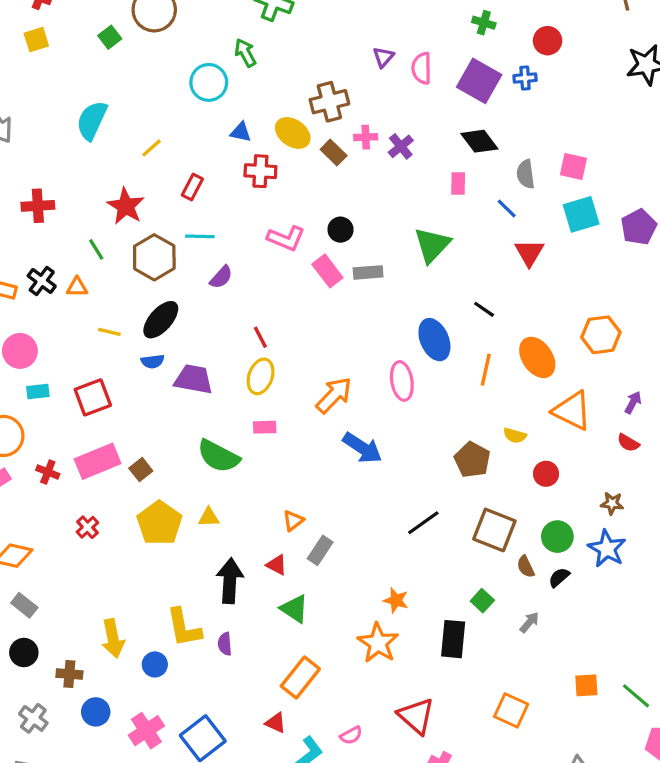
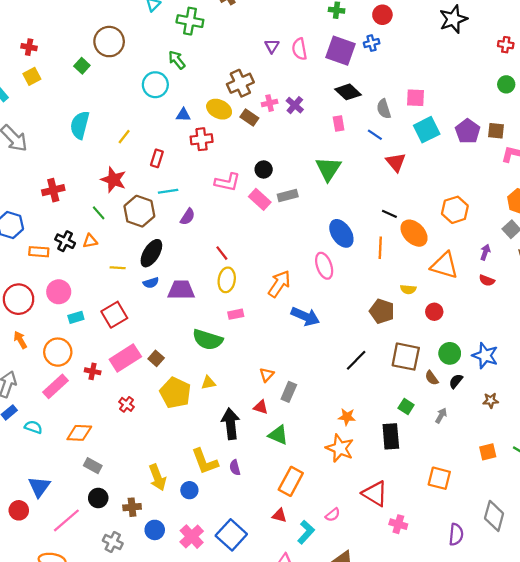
black line: (484, 309) -> (389, 214), moved
brown star: (612, 503) -> (491, 400), moved

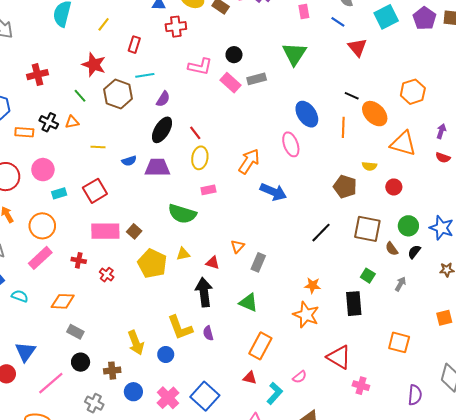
black ellipse: (151, 253) -> (162, 130), moved
pink rectangle: (125, 358) -> (105, 231), turned 32
red cross: (93, 371) -> (79, 260), moved
red triangle: (261, 407) -> (213, 263), moved

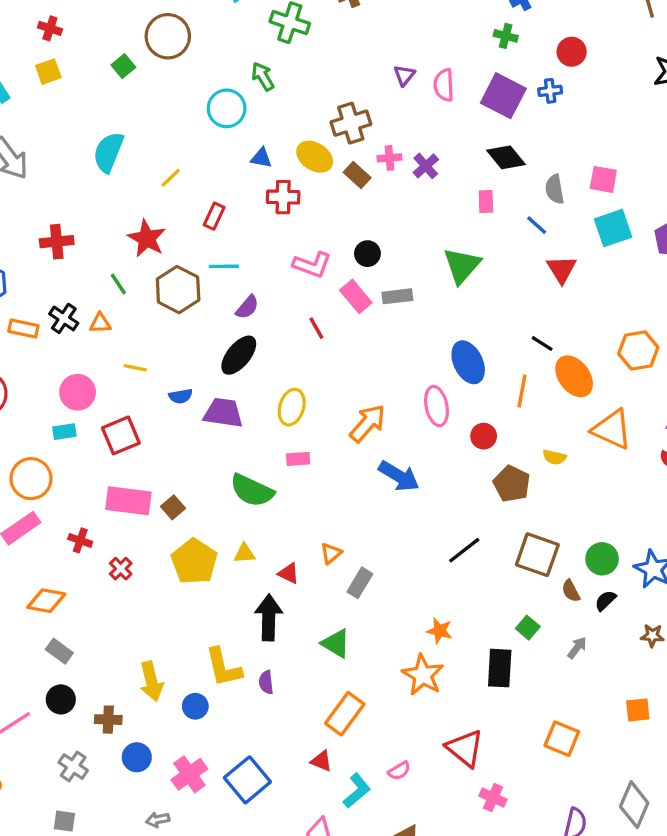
red line: (195, 133) -> (316, 328), moved
pink circle: (43, 170) -> (78, 392), moved
red circle: (394, 187) -> (484, 436), moved

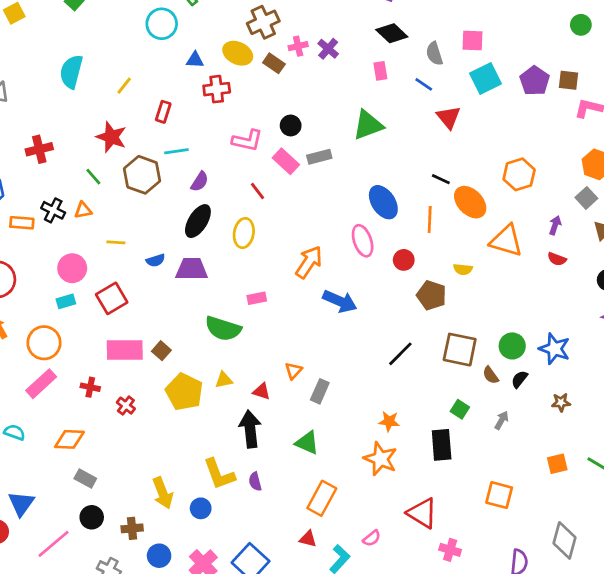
green triangle: (462, 266) -> (368, 125), turned 36
yellow ellipse: (292, 407) -> (244, 233), moved

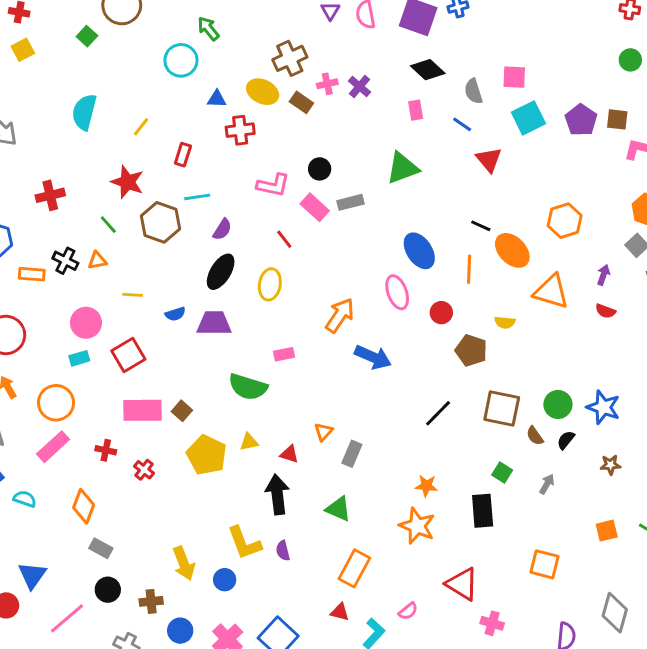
orange diamond: (69, 439) -> (84, 506), turned -72

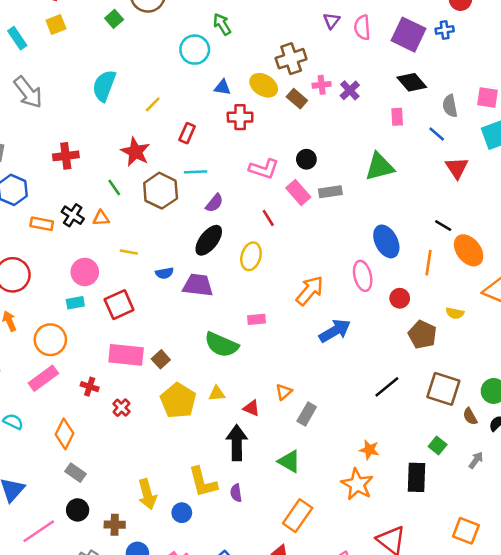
blue arrow: (373, 357) -> (335, 331), turned -60

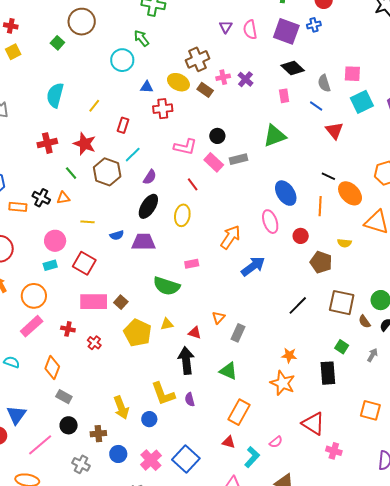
red cross: (66, 156) -> (47, 143), moved
cyan line: (196, 172) -> (133, 155), turned -36
red square: (119, 305) -> (84, 263), turned -30

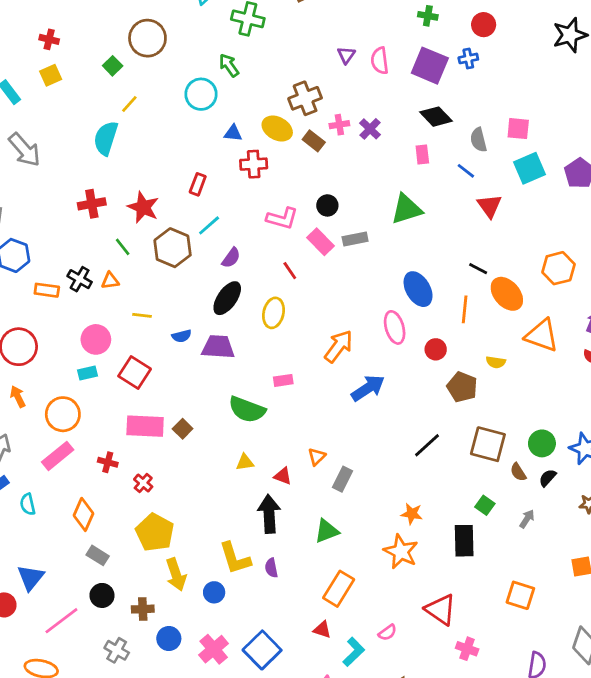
yellow line: (94, 106) -> (129, 104), moved
yellow pentagon: (138, 333) -> (155, 532), moved
cyan semicircle: (12, 362) -> (28, 504), turned -126
green triangle: (228, 371) -> (327, 531), turned -48

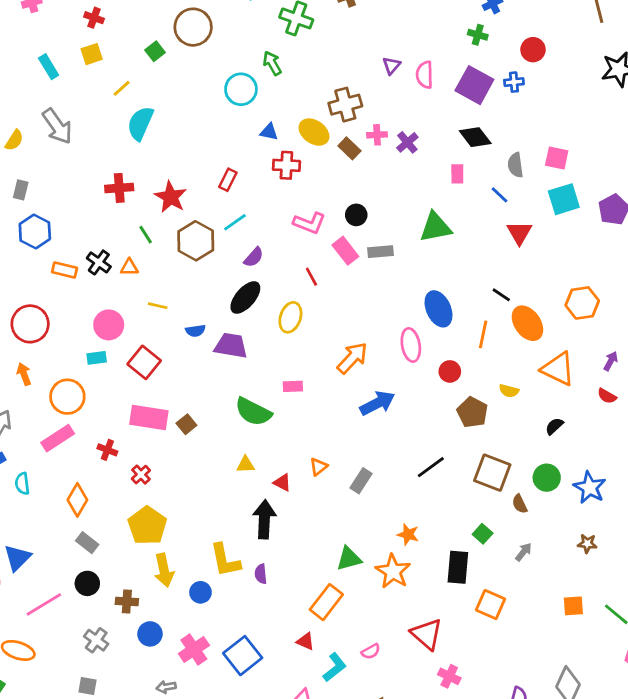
yellow line: (129, 104) -> (122, 88), moved
black semicircle: (547, 478) -> (554, 426), moved
gray rectangle: (343, 479) -> (361, 481), moved
green triangle: (327, 531) -> (349, 559), moved
orange square: (520, 595) -> (491, 605), moved

